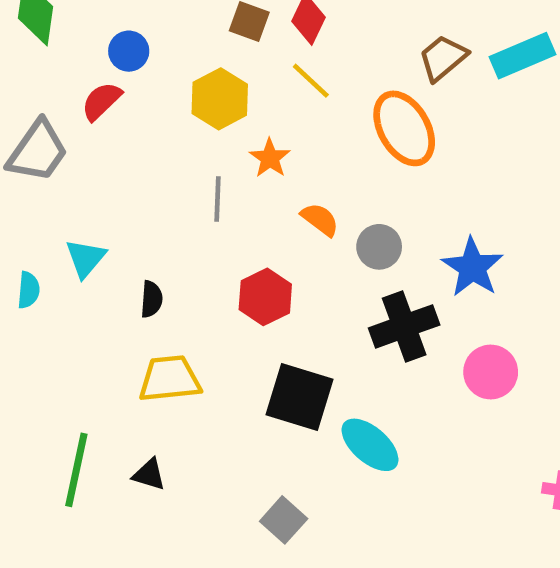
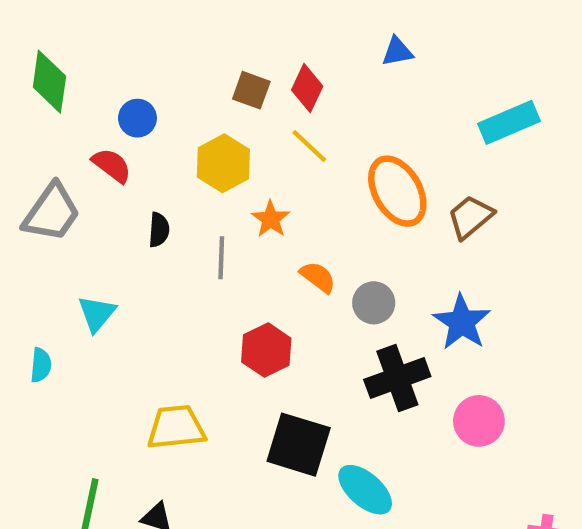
brown trapezoid: (443, 58) -> (470, 217), moved
red semicircle: (101, 101) -> (112, 165), turned 81
cyan semicircle: (29, 290) -> (41, 365), moved
black semicircle: (151, 299) -> (159, 230), moved

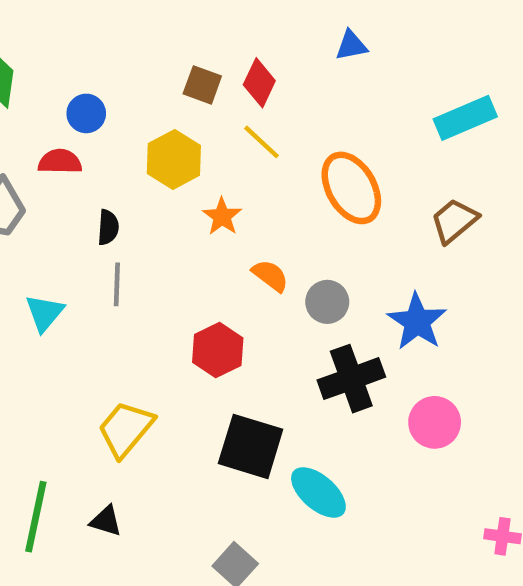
red semicircle: (112, 165) -> (60, 162), turned -36
brown trapezoid: (470, 217) -> (454, 221), moved
gray line: (221, 258) -> (117, 284), moved
yellow trapezoid: (176, 427) -> (126, 429), turned -44

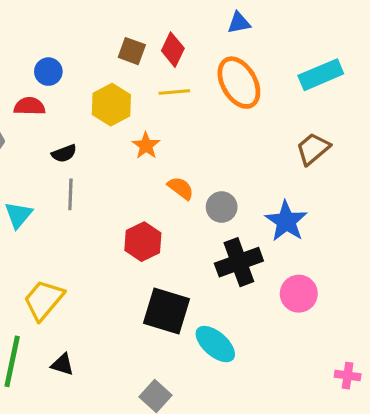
yellow line: (262, 142) -> (174, 92), turned -48
orange ellipse: (351, 188) -> (239, 83), moved
black semicircle: (108, 227) -> (64, 153), turned 65
yellow trapezoid: (126, 429) -> (44, 300), moved

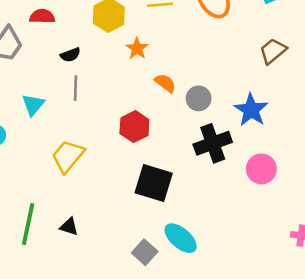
yellow trapezoid: (44, 300) -> (68, 156), moved
cyan ellipse: (215, 344) -> (181, 238), moved

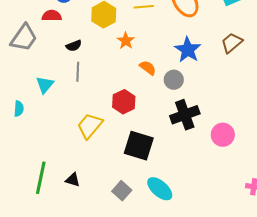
blue star: (251, 110) -> (188, 50), moved
yellow trapezoid: (68, 156) -> (90, 126), moved
gray square: (145, 252) -> (122, 191), moved

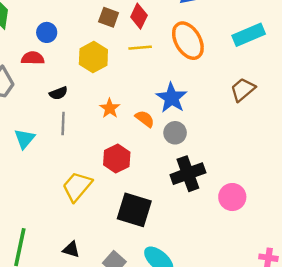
orange star: (126, 41) -> (110, 108), moved
blue star: (188, 50) -> (172, 98), moved
black triangle: (73, 180) -> (71, 250), moved

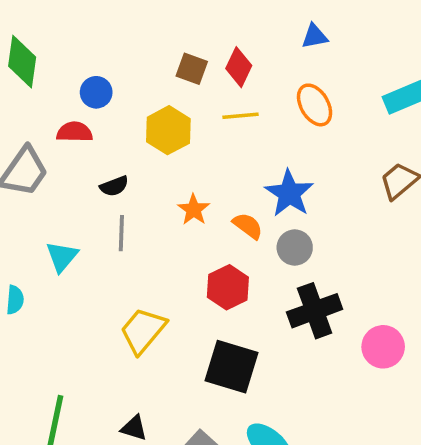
orange ellipse: (188, 41) -> (315, 105), size x0.7
red hexagon: (117, 158) -> (228, 287), moved

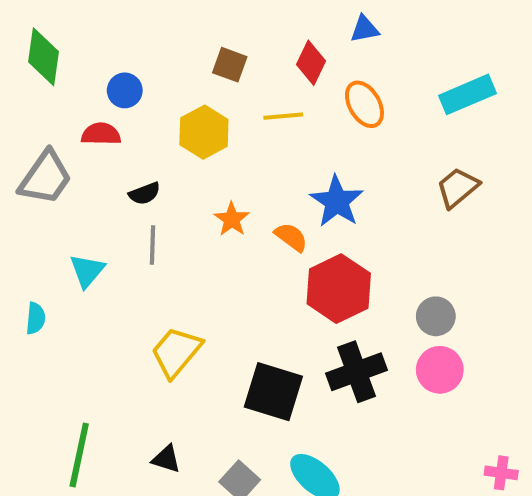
red diamond: (239, 67) -> (311, 63), moved
gray circle: (295, 248) -> (436, 316), moved
red hexagon: (228, 287) -> (339, 289), moved, size x1.4
black cross: (315, 311) -> (357, 372), moved

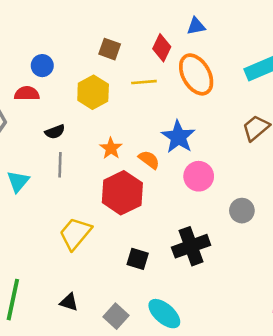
orange ellipse: (364, 104) -> (196, 74), size x1.4
red hexagon: (339, 289) -> (122, 193), moved
pink circle: (440, 370) -> (199, 176), moved
black square: (273, 392) -> (138, 259), size x0.6

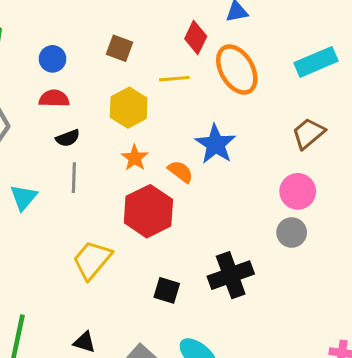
brown square: (110, 49) -> (120, 48), moved
yellow hexagon: (93, 92) -> (129, 108), moved
red semicircle: (27, 94) -> (54, 98), moved
pink circle: (199, 176) -> (298, 191), moved

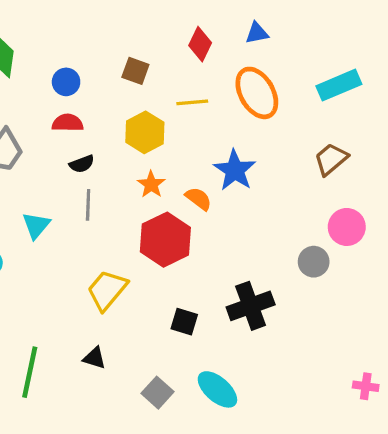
red diamond: (196, 38) -> (200, 44), moved
pink circle: (298, 191) -> (347, 227), moved
black triangle: (84, 342) -> (94, 358), moved

